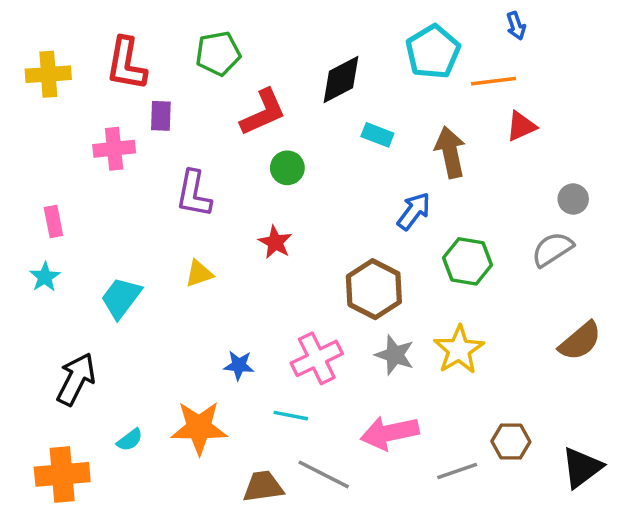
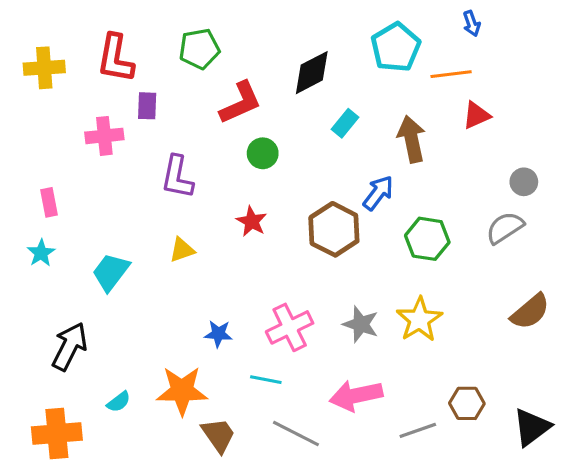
cyan rectangle: (377, 135) -> (345, 123), turned -72
brown hexagon: (374, 289) -> (334, 229), moved
brown trapezoid: (263, 487) -> (218, 435), moved, turned 63

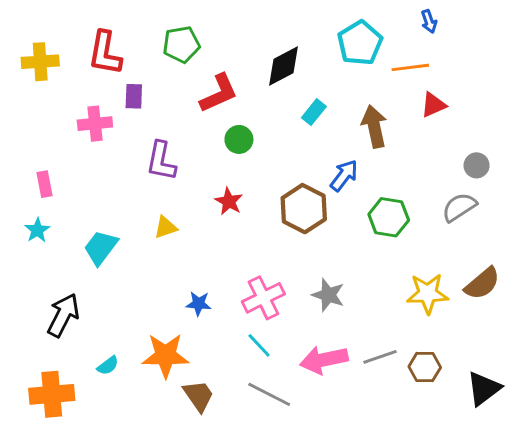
yellow star: (419, 320) -> (428, 294), moved, turned 30
cyan line: (266, 380) -> (259, 345), moved, turned 36
gray line: (418, 430) -> (380, 357), moved

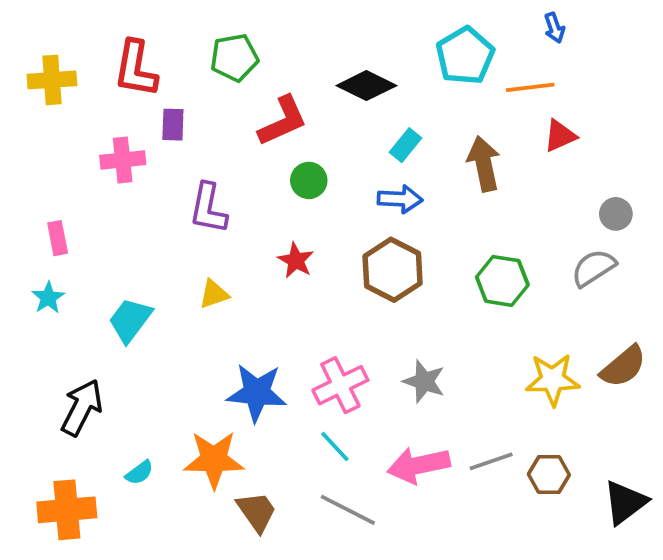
black diamond: (284, 66) -> (366, 86), turned 54
blue arrow: (344, 175) -> (400, 199), moved, turned 56
blue star: (199, 304) -> (257, 393), size x1.8

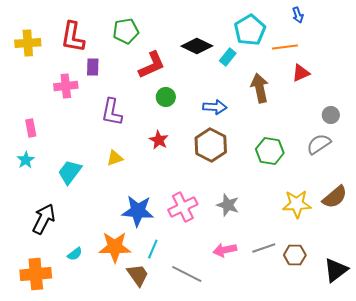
cyan rectangle: (406, 145) -> (228, 57), moved
cyan line: (335, 447) -> (153, 249), moved, turned 66
pink arrow: (419, 465) -> (225, 250), size x0.7

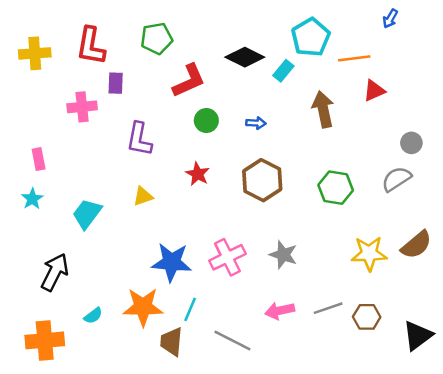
blue arrow: (298, 15) -> (390, 19), moved, turned 49
blue arrow: (215, 107) -> (256, 123), moved, size x0.7
brown trapezoid: (138, 275) -> (172, 342), turned -140

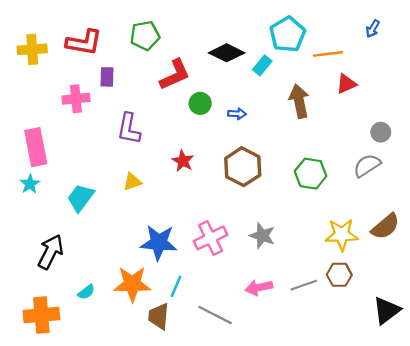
blue arrow: (390, 19) -> (373, 29), moved
red L-shape: (91, 46) -> (84, 42), turned -90
green circle: (206, 121) -> (200, 103), moved
pink rectangle: (39, 159) -> (36, 147), size x1.8
brown hexagon: (367, 317) -> (339, 275), moved

